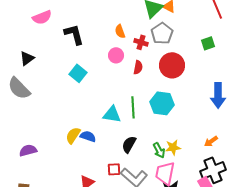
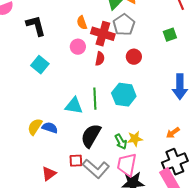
red cross: (141, 42) -> (103, 34), size x1.6
red circle: (172, 65) -> (134, 57), size x0.6
black semicircle: (129, 144) -> (91, 136), size x1.4

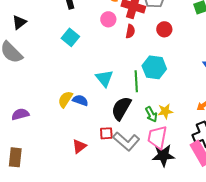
green line: (95, 99) -> (136, 81), moved
cyan triangle: (74, 106) -> (104, 78), turned 42

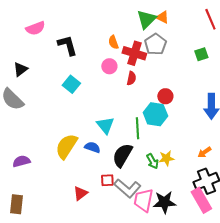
red circle: (164, 29) -> (165, 96), moved
yellow semicircle: (65, 99) -> (66, 146), size x1.5
blue semicircle: (80, 100) -> (92, 147), moved
pink trapezoid: (157, 137) -> (143, 200), moved

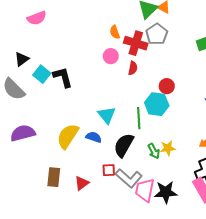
black L-shape: (67, 45) -> (63, 77), moved
cyan square: (71, 84) -> (42, 74), moved
purple semicircle: (21, 161) -> (23, 133), moved, size x1.4
brown rectangle: (16, 204) -> (54, 177), moved

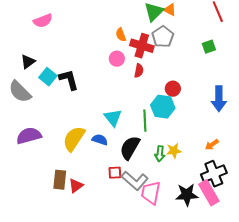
green arrow: (154, 151) -> (160, 154), turned 35
red triangle: (82, 183) -> (76, 186), moved
black star: (166, 192) -> (187, 195), moved

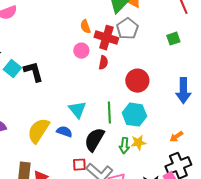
red circle: (173, 89) -> (137, 81), size x1.5
cyan hexagon: (163, 107) -> (134, 115), moved

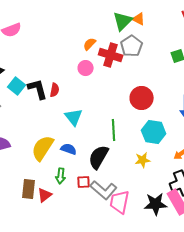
orange semicircle: (85, 27) -> (90, 44), turned 64
red semicircle: (103, 63) -> (55, 90), moved
cyan triangle: (77, 110) -> (74, 117), moved
cyan hexagon: (134, 115) -> (154, 132), moved
green arrow: (124, 146) -> (61, 176), moved

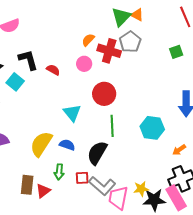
black L-shape: (38, 89) -> (28, 60), moved
red semicircle: (55, 90) -> (53, 70), moved, turned -72
red circle: (142, 98) -> (104, 94), moved
yellow star: (143, 160) -> (141, 189), moved

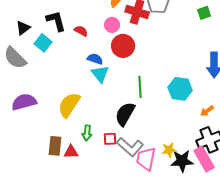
red circle: (104, 94) -> (123, 46), moved
blue semicircle: (67, 145) -> (95, 59), moved
red triangle: (43, 191) -> (71, 152), turned 35

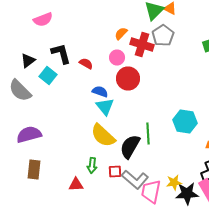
green line: (140, 87) -> (148, 134), moved
yellow semicircle: (69, 105) -> (103, 136), moved, turned -80
brown rectangle: (55, 146) -> (34, 170), moved

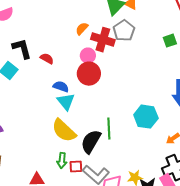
pink circle: (117, 58) -> (88, 56), moved
green arrow: (92, 166) -> (62, 161), moved

